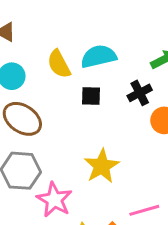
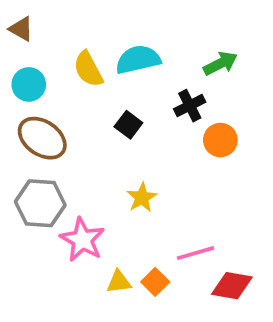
black square: (91, 96) -> (128, 125), moved, turned 35
yellow star: (102, 166) -> (142, 198), size x0.7

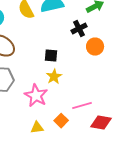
black square: (128, 125) -> (51, 56), moved, turned -32
pink star: (82, 240) -> (36, 96), moved
yellow triangle: (119, 282) -> (37, 128), moved

